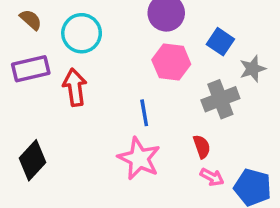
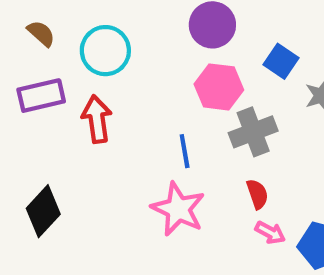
gray cross: (220, 99) -> (253, 132), moved

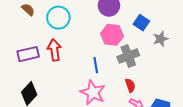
purple rectangle: (41, 96) -> (28, 54), moved

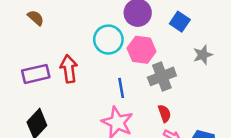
cyan circle: (58, 18) -> (108, 40), moved
blue square: (141, 23) -> (180, 22), moved

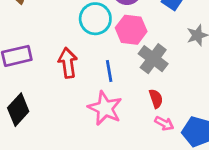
red arrow: (69, 69) -> (68, 63), moved
gray cross: (162, 76) -> (153, 59), turned -32

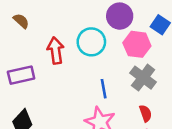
pink hexagon: (131, 30) -> (137, 44), moved
red arrow: (68, 63) -> (56, 51), moved

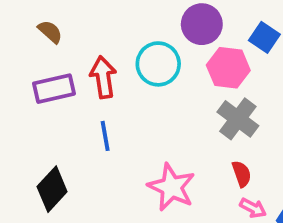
purple rectangle: (21, 75) -> (54, 89), moved
blue line: (104, 89) -> (105, 136), moved

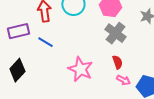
purple rectangle: (54, 89) -> (18, 31), moved
blue line: (105, 136) -> (45, 42), turned -49

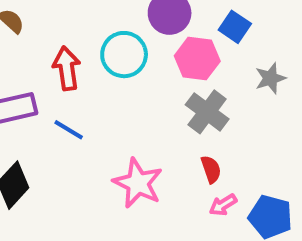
pink arrow: (123, 80) -> (223, 205), turned 120

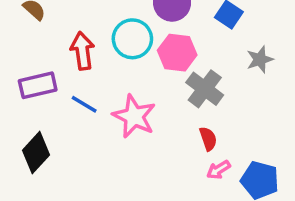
pink hexagon: (197, 58) -> (177, 53), moved
pink star: (138, 183) -> (134, 116), moved

